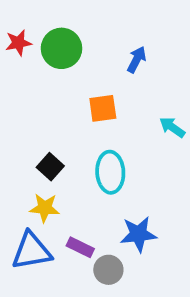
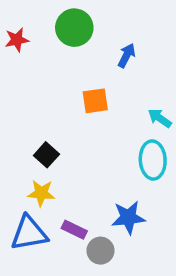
green circle: (62, 48) -> (74, 28), moved
cyan ellipse: (110, 172) -> (153, 160), moved

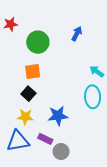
green circle: (74, 28) -> (38, 42), moved
orange square: (95, 101) -> (33, 72), moved
blue star: (128, 217) -> (58, 116), moved

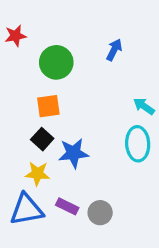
blue star: (58, 116) -> (73, 153), moved
gray circle: (61, 151) -> (100, 213), moved

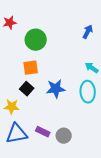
blue arrow: (114, 50) -> (88, 32), moved
blue star: (73, 153) -> (56, 89), moved
yellow star: (37, 174) -> (12, 107), moved

